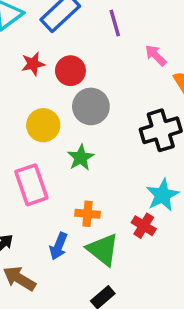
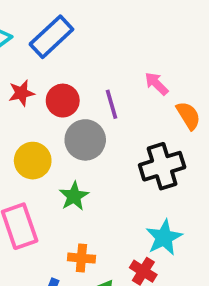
purple line: (115, 23) -> (111, 104), moved

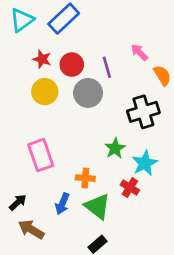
red star: (21, 93) -> (42, 59), turned 30
yellow circle: (33, 161) -> (45, 92), moved
green star: (74, 196) -> (115, 148), moved

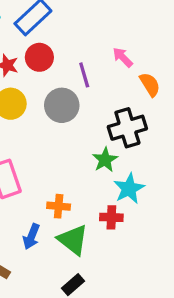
red circle: (72, 65) -> (39, 57), moved
green star: (115, 148) -> (105, 160), moved
red cross: (130, 188) -> (111, 217), turned -30

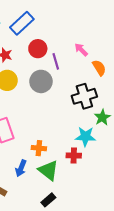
red circle: (39, 57) -> (38, 49), moved
green star: (105, 160) -> (102, 117), moved
cyan star: (129, 189) -> (85, 136), turned 30

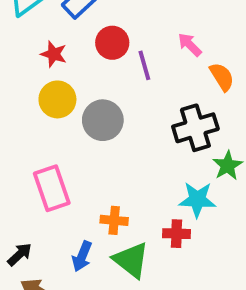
gray circle: (41, 81) -> (103, 120), moved

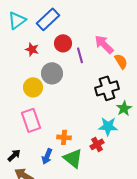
pink arrow: (190, 45) -> (104, 44), size x1.5
yellow circle: (57, 99) -> (33, 87), moved
gray circle: (103, 120) -> (52, 73), moved
red cross: (176, 234) -> (97, 144), turned -32

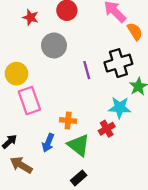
purple line: (80, 55) -> (87, 70), moved
yellow circle: (33, 87) -> (16, 74), moved

